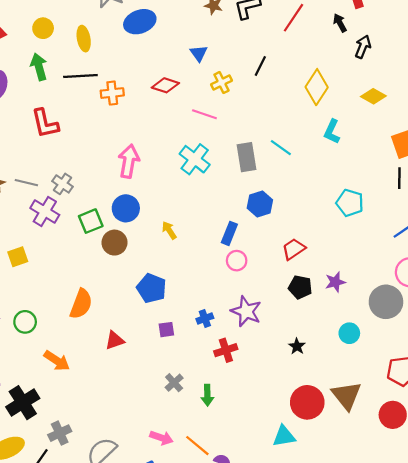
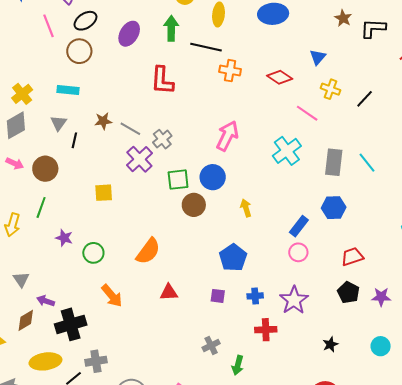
black line: (260, 66) -> (365, 99), moved
yellow cross: (221, 83) -> (331, 89), turned 30
blue pentagon: (152, 288) -> (233, 258), moved

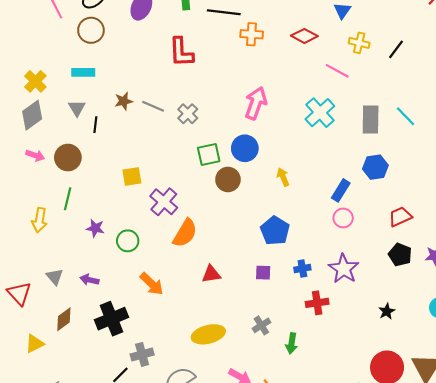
purple cross: (139, 159) -> (164, 202), moved
purple arrow: (46, 301) -> (89, 280), moved
yellow ellipse: (45, 361) -> (208, 334), moved

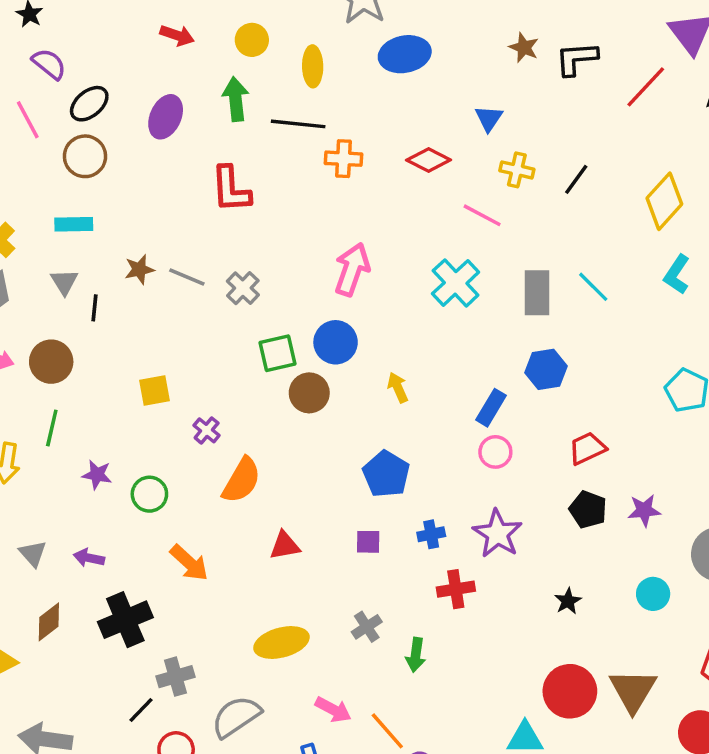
purple cross: (164, 202) -> (207, 430), size x0.6

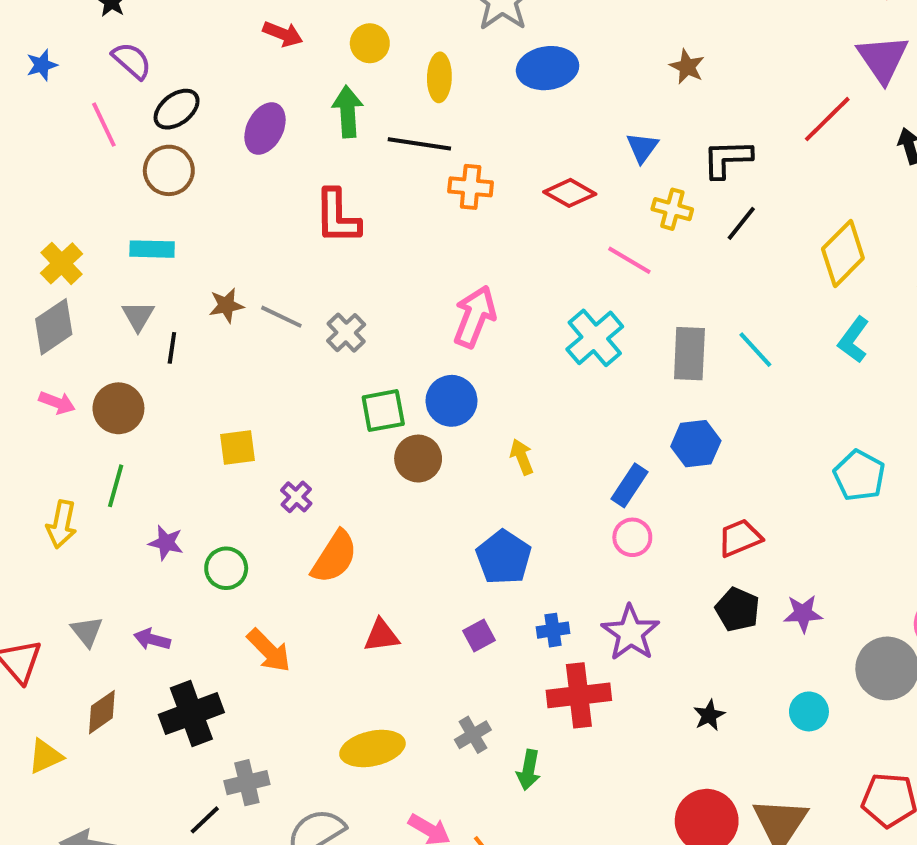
black L-shape: (576, 59) -> (727, 159), moved
purple square: (368, 542) -> (479, 636), turned -32
red cross: (456, 589) -> (579, 695), size x1.4

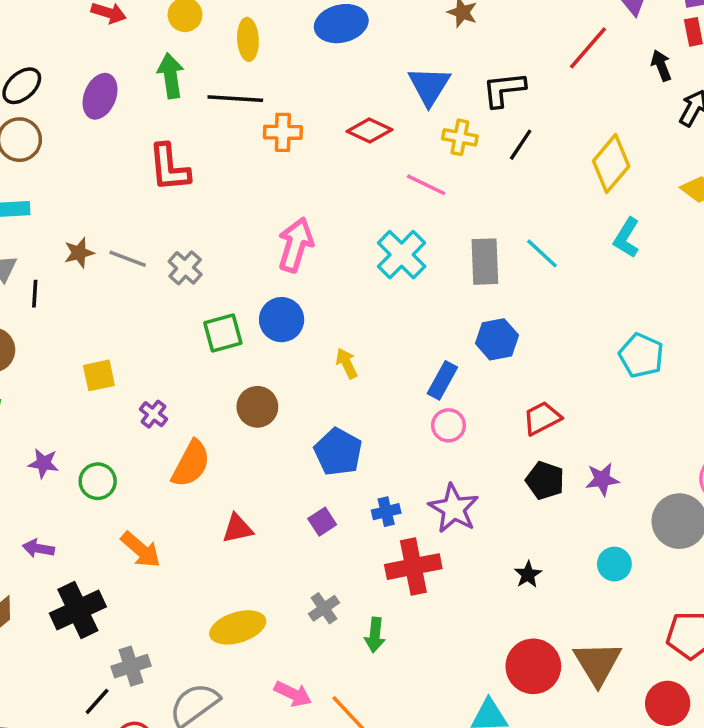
blue triangle: (642, 148) -> (429, 86), size x1.5
brown circle: (418, 459) -> (257, 407), moved

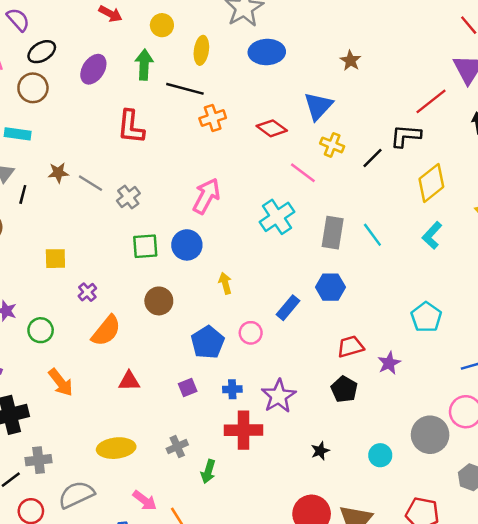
black L-shape: (504, 90) -> (406, 136), moved
orange cross: (283, 132) -> (213, 118), turned -30
pink circle: (448, 425) -> (251, 333), moved
purple star: (602, 479) -> (389, 363), moved, turned -30

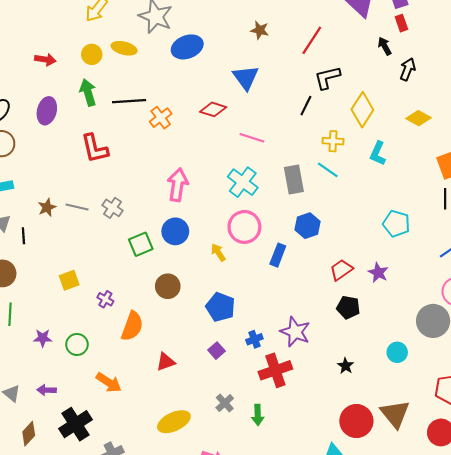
yellow ellipse: (201, 50) -> (124, 48), moved, turned -65
red line: (431, 101) -> (312, 40), moved
yellow cross: (332, 145) -> (333, 141), moved
pink circle: (251, 333) -> (244, 227), moved, size x1.6

